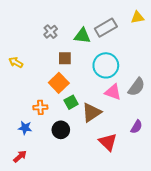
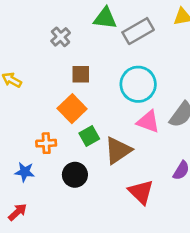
green triangle: (82, 36) -> (105, 18), moved

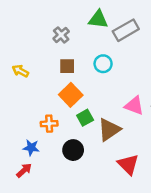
brown square: (81, 74) -> (67, 66), moved
cyan circle: (138, 84) -> (103, 64), moved, size x0.6
red arrow: (17, 212) -> (24, 170), moved

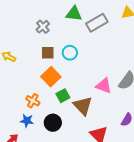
cyan circle: (103, 64) -> (70, 53), moved
orange cross: (49, 124) -> (33, 101), turned 32
brown triangle: (109, 130) -> (83, 106), turned -40
blue star: (31, 148) -> (27, 121), moved

